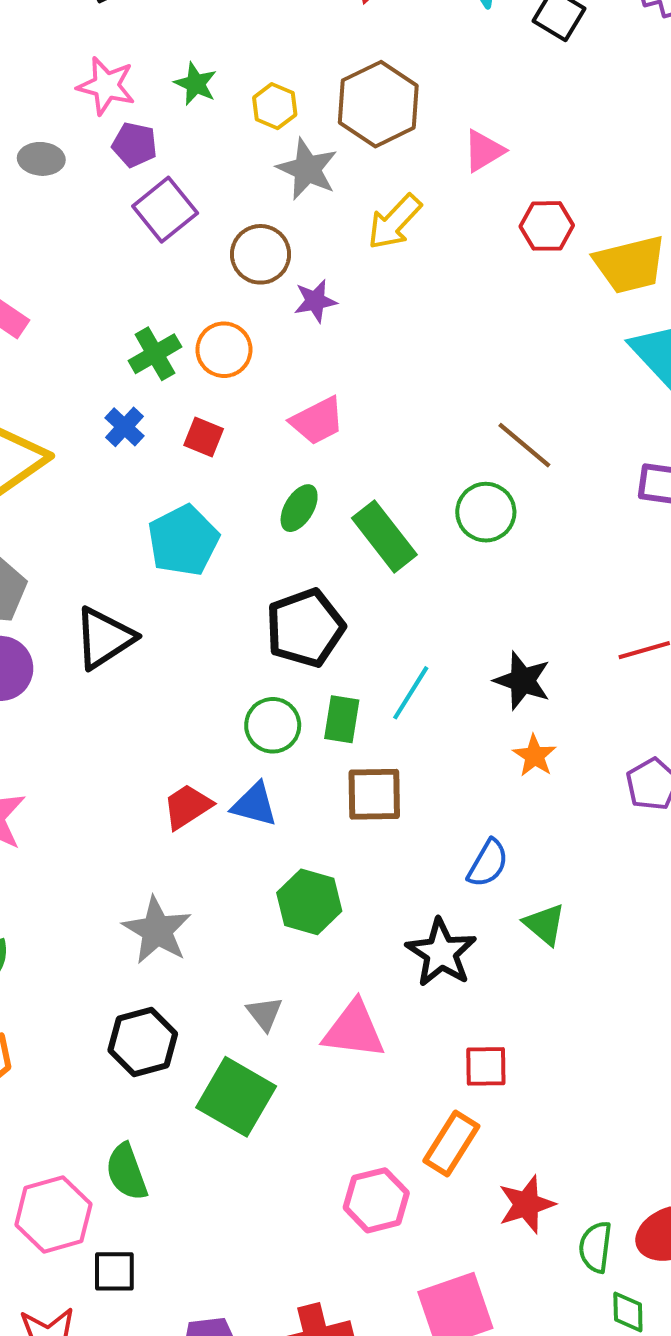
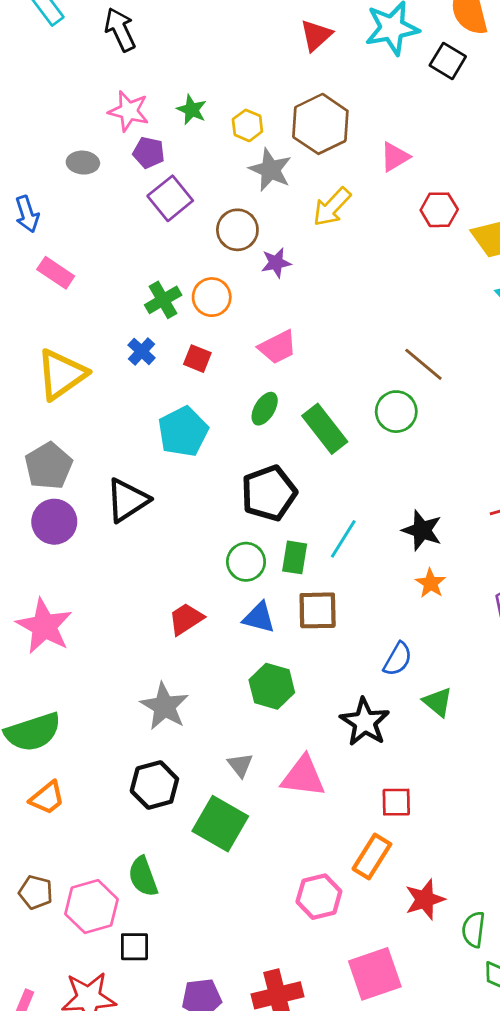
blue triangle: (254, 804) -> (259, 618), moved

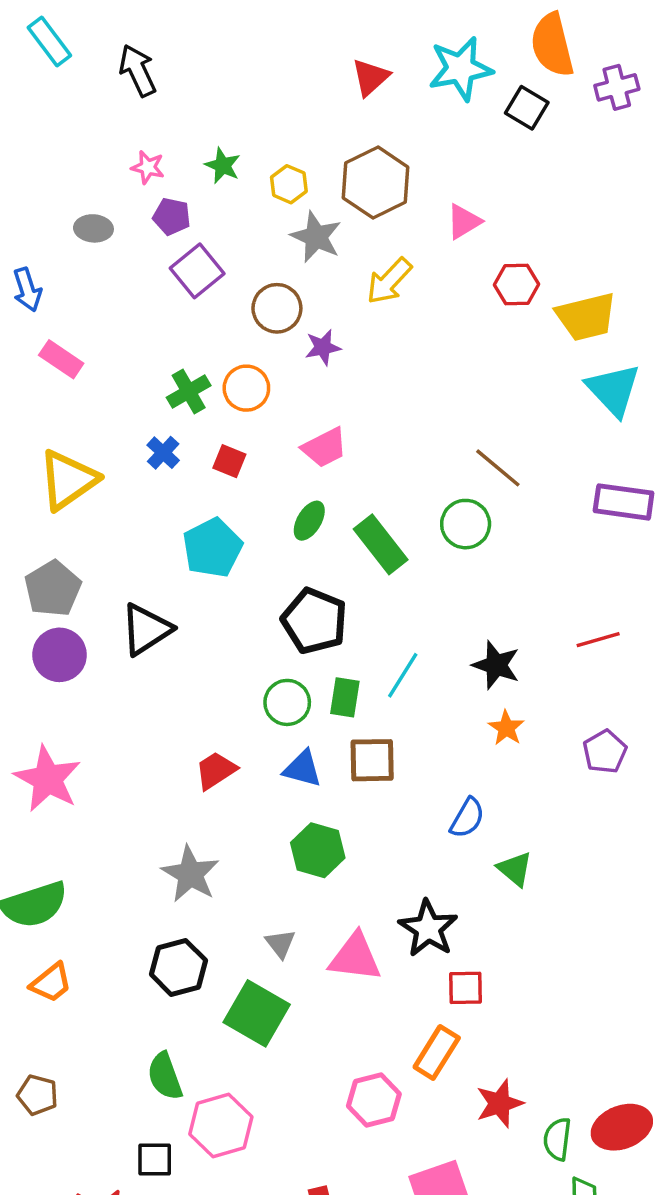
pink star: (129, 111) -> (148, 167), size x0.7
black pentagon: (269, 493) -> (314, 621), turned -30
black star: (365, 722) -> (428, 928), moved
pink hexagon: (91, 907) -> (221, 1125), moved

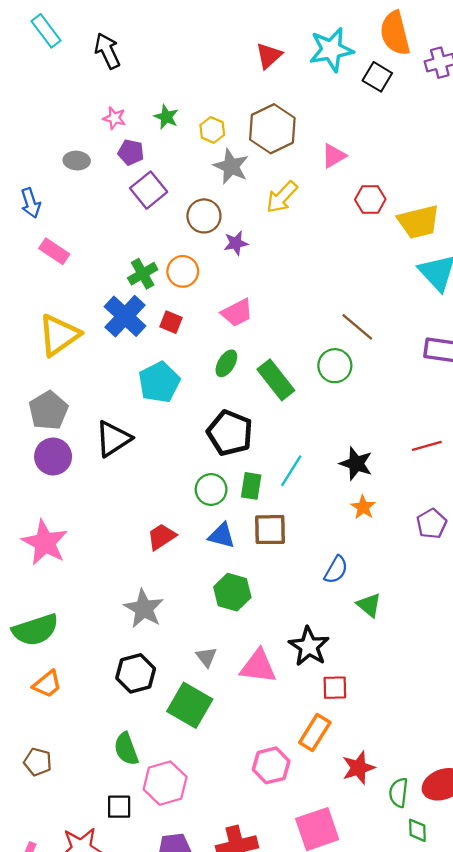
blue cross: (163, 453) -> (125, 316), size x1.8

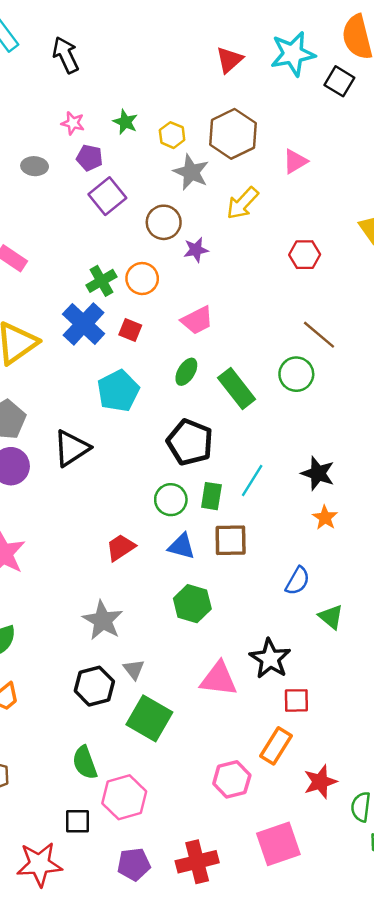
red hexagon: (370, 199) -> (305, 255), moved
gray triangle: (206, 657) -> (134, 669), moved

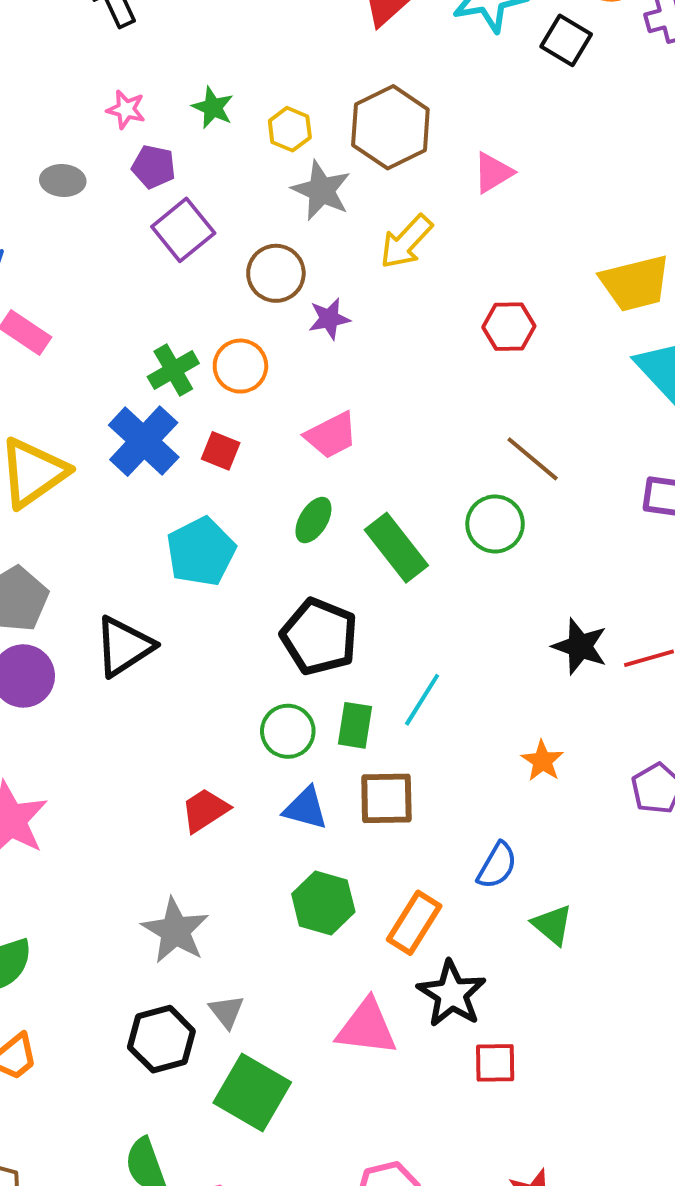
black star: (318, 473) -> (580, 646), moved
orange rectangle: (276, 746) -> (414, 923), moved

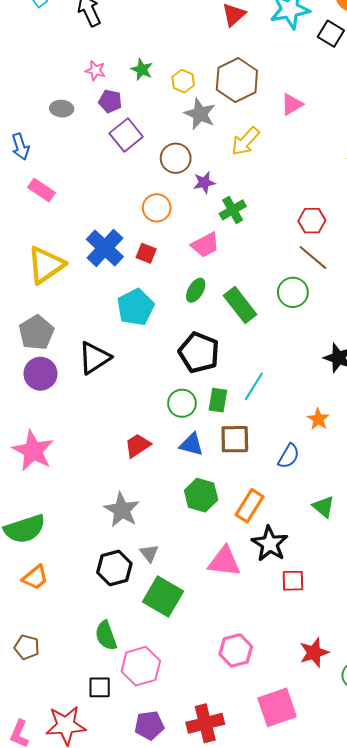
red hexagon: (509, 327) -> (312, 221), moved
green cross: (173, 370) -> (233, 210), moved
blue semicircle: (497, 865) -> (289, 456), moved

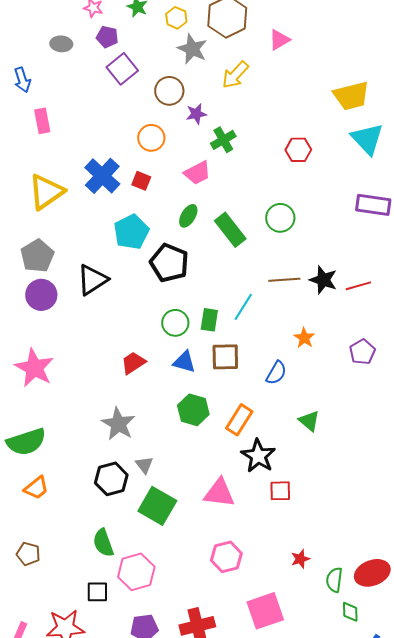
pink rectangle: (42, 190) -> (42, 121), turned 45
brown line: (313, 258) -> (284, 280), moved, turned -44
black pentagon: (199, 353) -> (169, 263), moved
pink triangle: (224, 562) -> (219, 493), moved
red star: (314, 652) -> (300, 559), size x0.7

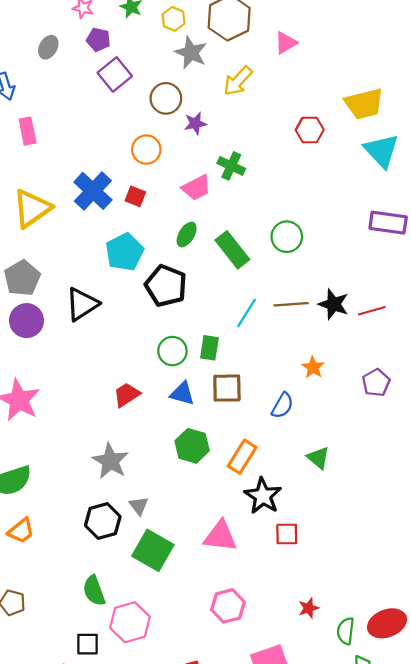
gray ellipse: (61, 44) -> (48, 47), turned -65
green cross: (223, 140) -> (231, 166), moved, turned -35
red hexagon: (298, 150) -> (310, 130), moved
cyan line: (243, 307) -> (247, 313), moved

